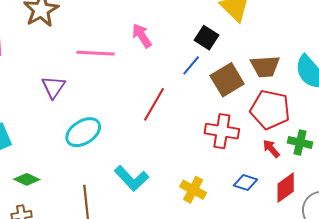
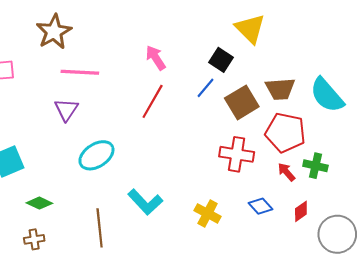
pink line: (96, 53) -> (80, 72), moved
red line: (154, 104) -> (153, 101), moved
blue diamond: (246, 182) -> (260, 206), turned 30
red diamond: (286, 188) -> (301, 211), size x0.7

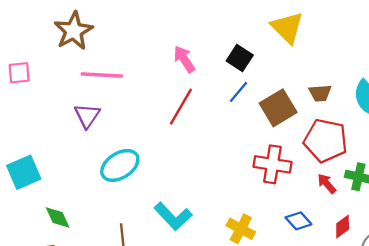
black square: (221, 60) -> (240, 58), moved
brown trapezoid: (280, 89) -> (320, 93), size x0.7
green diamond: (39, 203) -> (58, 217), turned 40

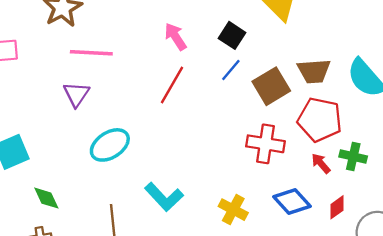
brown trapezoid: (320, 93) -> (314, 71), size x1.4
blue diamond: (298, 221) -> (292, 201), size x1.4

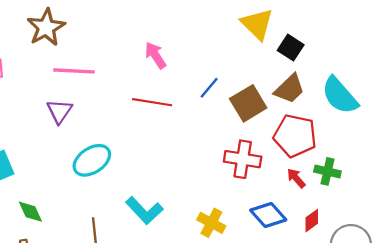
black square: (232, 35) -> (291, 48), moved
brown trapezoid: (314, 71) -> (289, 89), turned -40
red line: (172, 85) -> (152, 102), turned 69

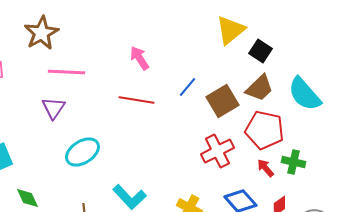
yellow triangle: (257, 24) -> (230, 30), turned 36
red cross: (243, 159) -> (217, 151), turned -36

